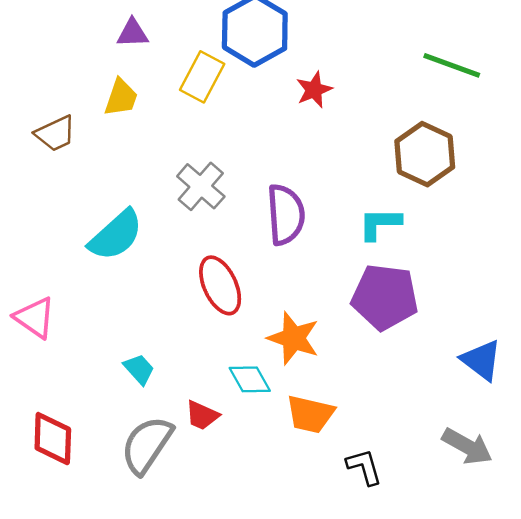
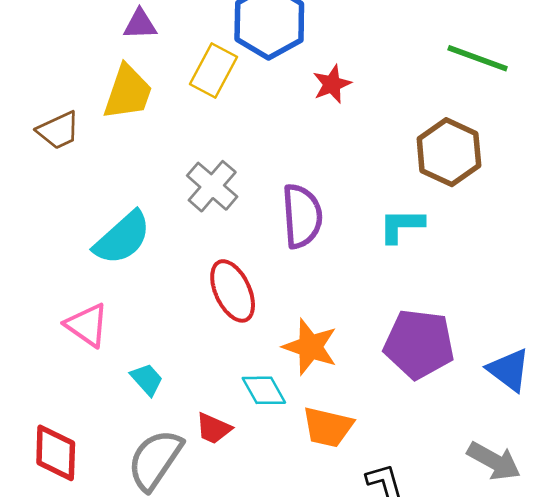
yellow trapezoid: (121, 97) -> (128, 92), size x1.4
purple pentagon: (385, 297) -> (419, 344), moved
pink triangle: (35, 318) -> (87, 325), moved

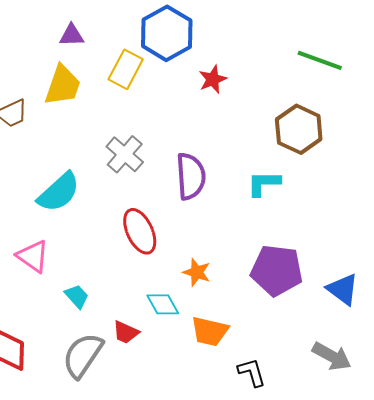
orange star: (310, 347) -> (197, 272), size x0.7

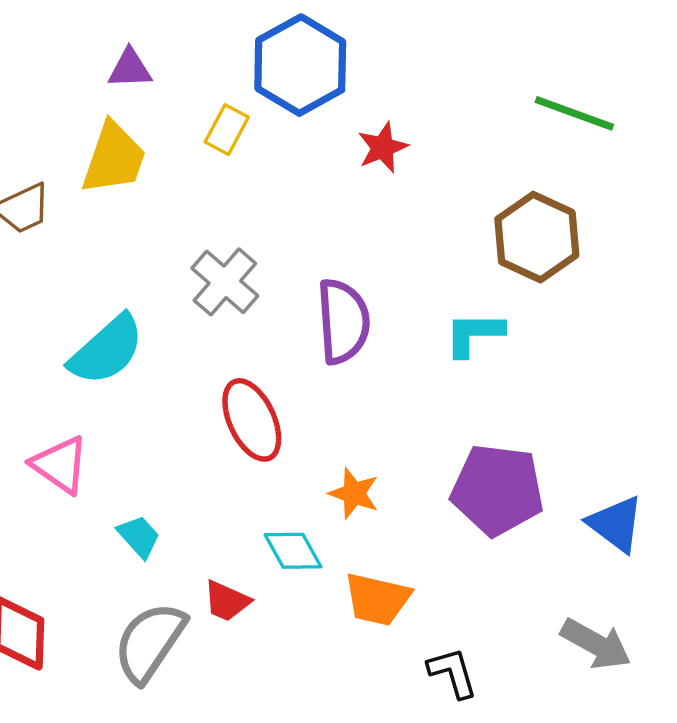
yellow rectangle: (126, 69) -> (227, 130), size x0.7

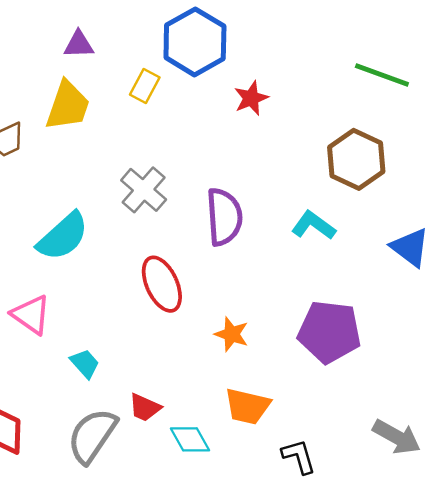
cyan L-shape: (474, 334) -> (313, 225), turned 36
blue triangle: (616, 524) -> (410, 247), moved
cyan diamond: (293, 551) -> (190, 439), moved

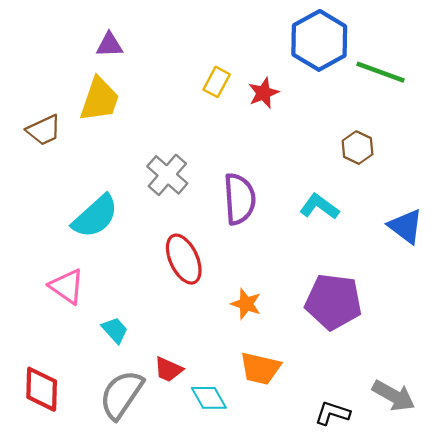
blue hexagon: (195, 42) -> (319, 40), moved
yellow rectangle: (145, 86) -> (217, 82), moved
brown hexagon: (356, 159) -> (358, 148), size x0.6
black L-shape: (299, 456) -> (332, 413), moved, turned -56

